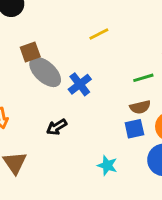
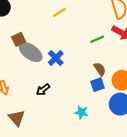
yellow line: (99, 34) -> (59, 12), moved
green line: (143, 78) -> (97, 39), moved
brown semicircle: (140, 107) -> (100, 69), turned -104

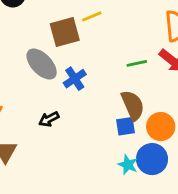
brown square: (19, 39) -> (65, 32), moved, size x1.5
brown semicircle: (100, 69) -> (133, 105), size x1.5
cyan star: (81, 112) -> (128, 165), moved

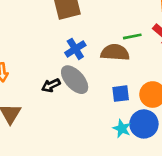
gray ellipse: (42, 64) -> (75, 80), moved
brown semicircle: (133, 105) -> (115, 52), moved, turned -64

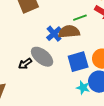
blue cross: (75, 49) -> (54, 34), moved
blue square: (121, 94) -> (78, 62), size x1.5

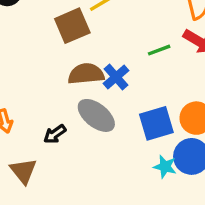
brown semicircle: (69, 32) -> (86, 74), moved
black arrow: (25, 64) -> (55, 134), moved

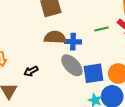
blue cross: (116, 77) -> (73, 42), turned 35
gray ellipse: (96, 115) -> (72, 65), moved

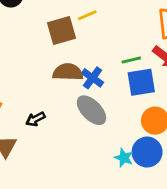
blue cross: (73, 42) -> (92, 78), turned 35
blue square: (94, 73) -> (141, 82), moved

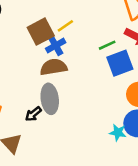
yellow line: (87, 15) -> (65, 26), moved
blue cross: (92, 78) -> (56, 46), moved, turned 36
gray ellipse: (91, 110) -> (50, 99), moved, turned 48

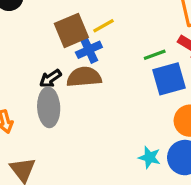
gray ellipse: (50, 99) -> (49, 107), moved
black arrow: (33, 114) -> (50, 78), moved
cyan star: (118, 132) -> (150, 157), moved

